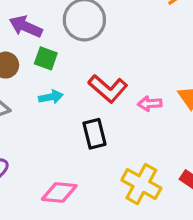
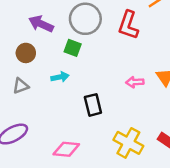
green square: (46, 58) -> (73, 48), moved
red L-shape: (108, 89) -> (128, 25), moved, turned 68

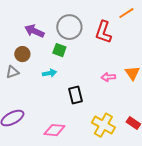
gray triangle: (21, 86) -> (12, 72), moved

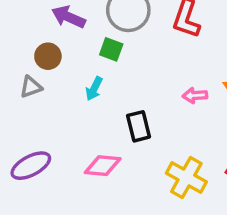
cyan arrow: (49, 73) -> (94, 89), turned 128
pink diamond: (54, 130) -> (103, 166), moved

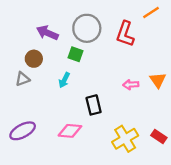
yellow cross: (186, 178) -> (125, 139), turned 30

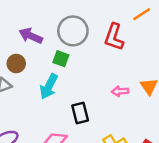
cyan arrow: (64, 80) -> (49, 86), size x1.5

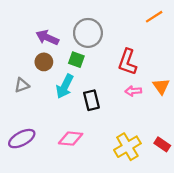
red L-shape: (114, 37) -> (127, 62), moved
brown circle: (16, 64) -> (44, 62), moved
black rectangle: (80, 113) -> (91, 100), moved

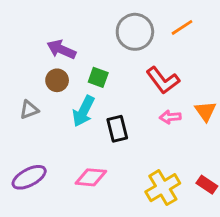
orange line: (154, 17) -> (182, 27), moved
gray circle: (88, 33) -> (135, 32), moved
red L-shape: (127, 62) -> (163, 80), turned -56

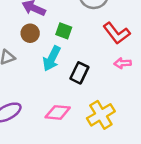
black rectangle: (117, 129) -> (79, 73), turned 40
yellow cross: (163, 188) -> (101, 115), moved

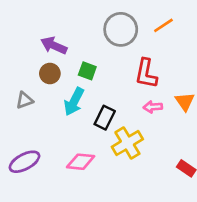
red L-shape: (117, 33) -> (146, 74), turned 48
yellow cross: (101, 115) -> (127, 143), moved

